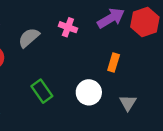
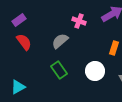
gray semicircle: (29, 38) -> (60, 41), moved

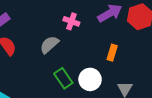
green rectangle: (59, 70) -> (63, 78), moved

